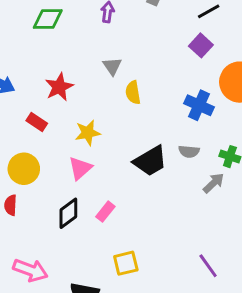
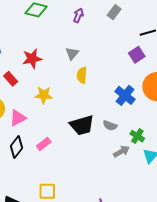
pink triangle: (80, 168) -> (18, 118), moved
pink rectangle: (105, 212) -> (44, 144), moved
black diamond: (68, 213) -> (16, 147), turned -30

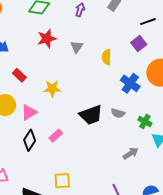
red star: (32, 59) -> (47, 38), moved
yellow semicircle: (82, 75) -> (107, 57), moved
gray arrow: (121, 151) -> (131, 153), moved

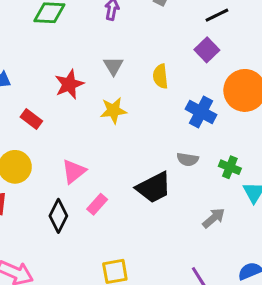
red star: (47, 38) -> (69, 84), moved
yellow star: (52, 89) -> (113, 110), moved
pink triangle: (29, 112) -> (74, 171), moved
black trapezoid: (91, 115) -> (154, 188), moved

